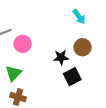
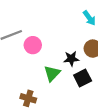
green triangle: (13, 73) -> (52, 73), moved

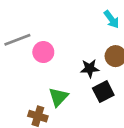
green triangle: (52, 73) -> (58, 97), moved

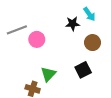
black star: (90, 68) -> (73, 24), moved

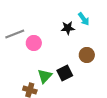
brown circle: (93, 43) -> (87, 55), moved
black square: (83, 70) -> (65, 73), moved

